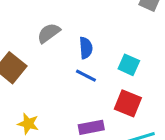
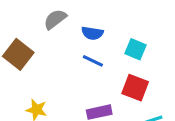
blue semicircle: (86, 48) -> (92, 33), turned 105

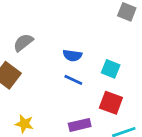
gray semicircle: (55, 19) -> (23, 43), moved

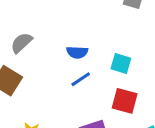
blue line: (73, 80) -> (81, 79), turned -54

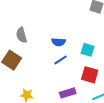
gray semicircle: (21, 43) -> (22, 35), turned -63

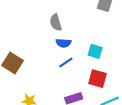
gray semicircle: (22, 35) -> (56, 22), moved

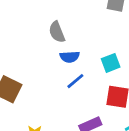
cyan square: (95, 51) -> (111, 63), turned -32

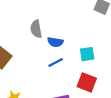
gray semicircle: (57, 32) -> (36, 29), moved

